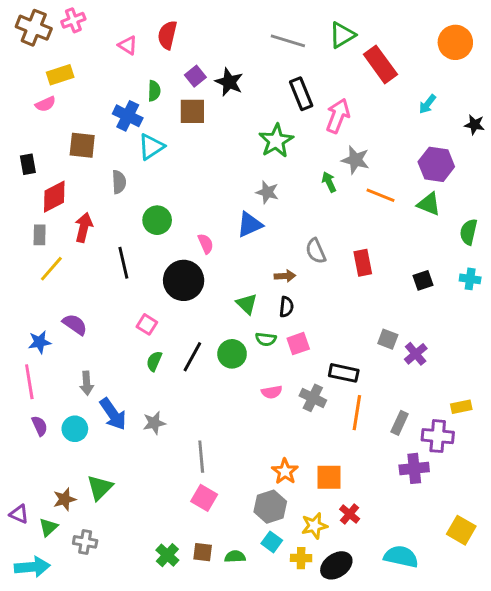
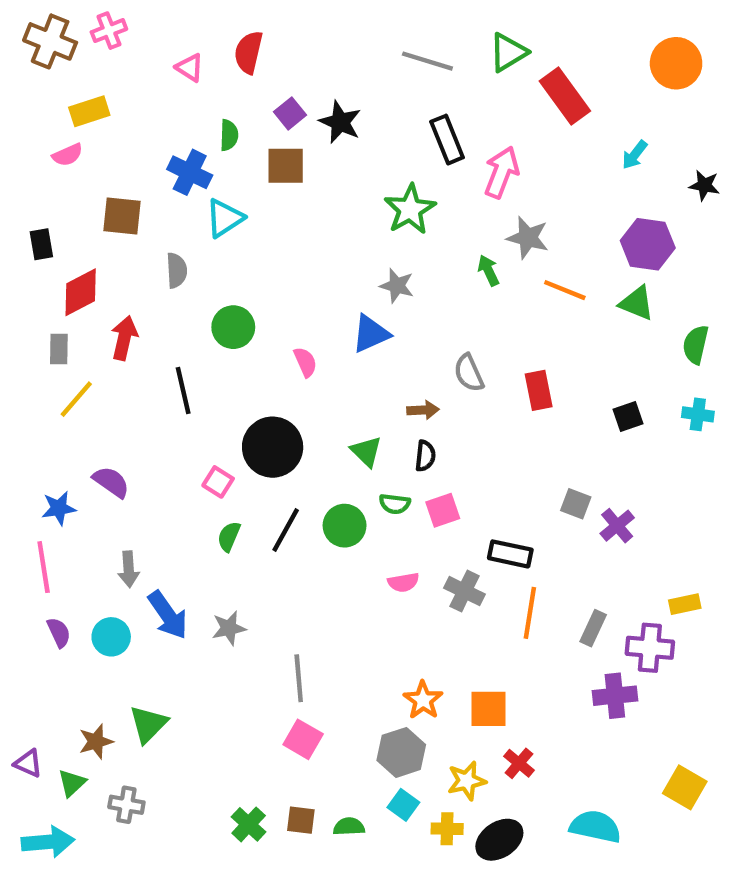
black circle: (184, 280) -> (273, 447), moved

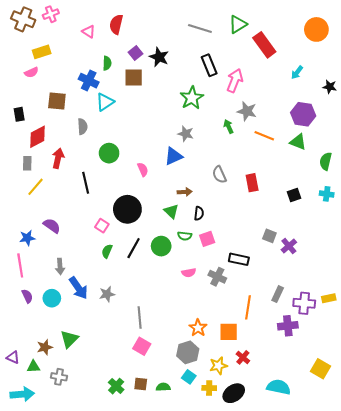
brown arrow: (423, 410) -> (185, 192), moved
yellow rectangle: (685, 604) -> (329, 298), moved
orange line: (530, 613) -> (248, 307), moved
green triangle: (72, 783) -> (33, 367), turned 40

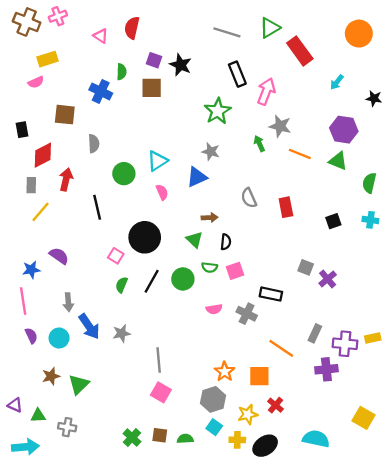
purple square: (136, 53) -> (154, 60), turned -32
cyan triangle: (105, 102) -> (157, 161), moved
orange line: (248, 307) -> (281, 348), turned -65
brown star: (45, 347) -> (51, 376), moved

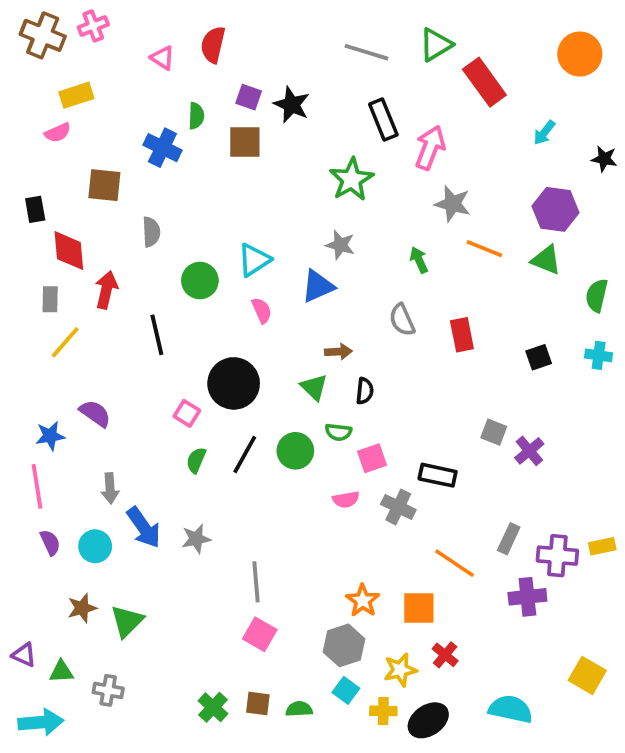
green arrow: (259, 144) -> (419, 260), moved
red diamond: (43, 155) -> (69, 251), turned -68
pink square: (235, 271) -> (372, 458), moved

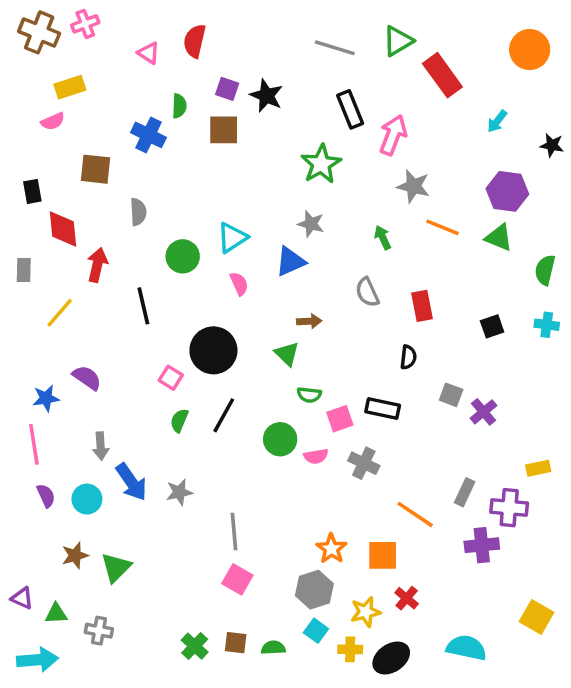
gray rectangle: (50, 299) -> (24, 270), moved
black semicircle: (365, 391) -> (408, 357), moved
green circle: (295, 451) -> (280, 439), moved
black rectangle: (438, 475) -> (383, 408), moved
yellow rectangle: (602, 546) -> (538, 468), moved

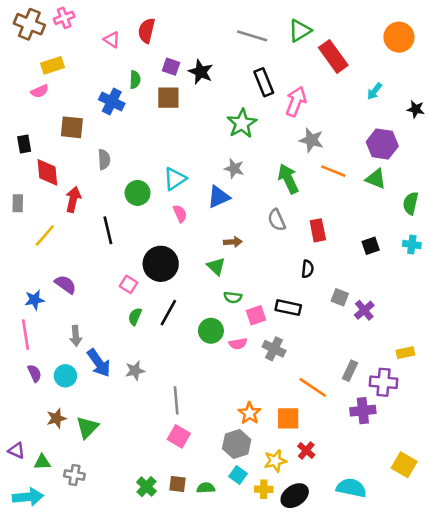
green arrow: (383, 238) -> (288, 179), size x1.6

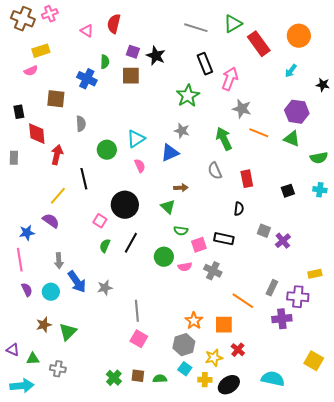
orange circle: (399, 37) -> (299, 36), moved
green semicircle: (411, 203) -> (319, 158), turned -114
yellow line: (45, 235) -> (58, 196), moved

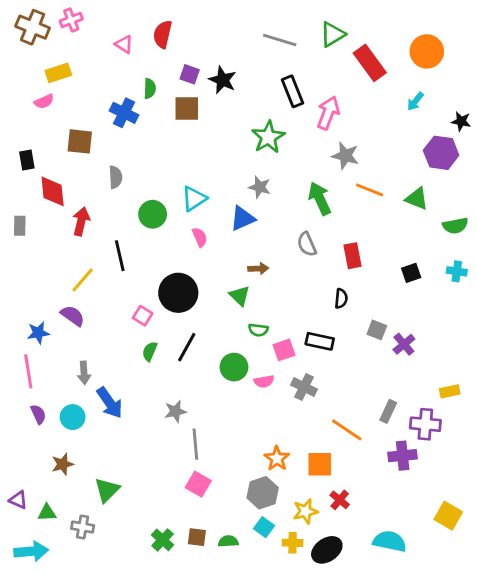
purple hexagon: (297, 112) -> (441, 153), moved
gray star: (105, 288) -> (175, 411), moved
green triangle: (68, 332) -> (107, 490), moved

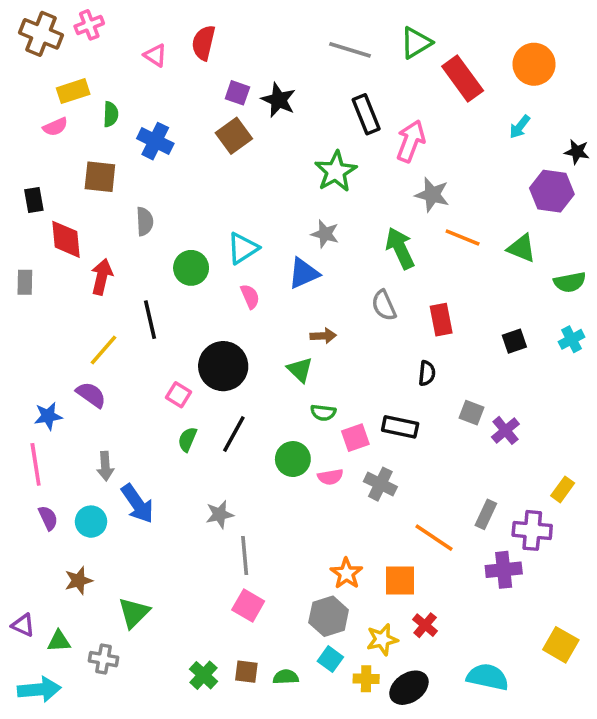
green semicircle: (150, 89) -> (111, 114), moved
brown square: (187, 109) -> (234, 136), turned -36
cyan cross: (457, 271) -> (572, 339), turned -36
yellow rectangle: (450, 391) -> (563, 489), turned -42

